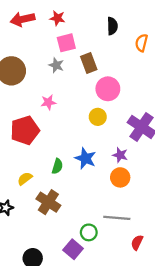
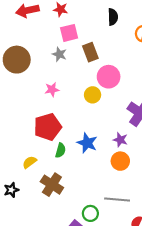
yellow circle: (98, 117) -> (93, 95), moved
red pentagon: (25, 130) -> (48, 127), moved

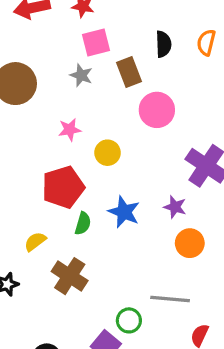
black semicircle: (113, 17) -> (163, 44), moved
yellow circle: (93, 95) -> (108, 153), moved
orange circle: (120, 161) -> (190, 243), moved

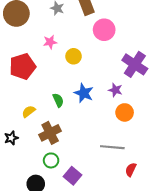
red pentagon: (63, 187) -> (22, 67), moved
green semicircle: (83, 223) -> (58, 100), turned -40
brown cross: (70, 276) -> (50, 133), turned 30
green circle: (129, 320) -> (51, 160), moved

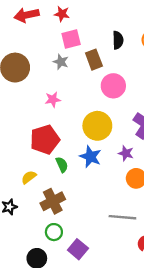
yellow circle: (74, 56) -> (97, 126), moved, size x1.6
red pentagon: (22, 67) -> (45, 140), moved

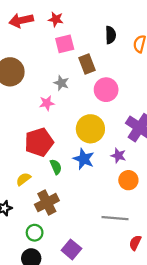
black semicircle: (118, 40) -> (111, 35), moved
gray star: (61, 62) -> (61, 83), moved
green circle: (54, 232) -> (35, 233), moved

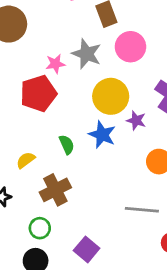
gray star: (61, 83) -> (87, 54), moved, size x1.5
red pentagon: (39, 142) -> (38, 94), moved
purple star: (118, 156) -> (136, 120), moved

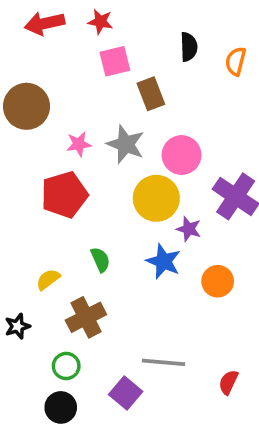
pink circle: (130, 47) -> (182, 155), moved
pink star: (55, 64) -> (79, 144), moved
blue star: (102, 135) -> (164, 261), moved
gray line: (142, 210) -> (164, 362), moved

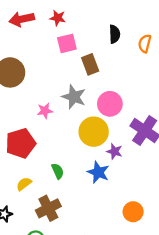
pink star: (79, 144) -> (45, 111), moved
red pentagon: (64, 195) -> (21, 143), moved
orange circle: (218, 281) -> (133, 212), moved

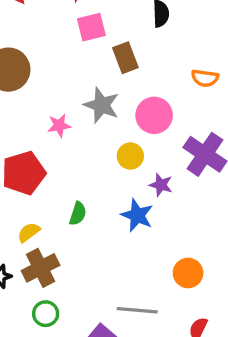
orange semicircle: (145, 43) -> (205, 78), moved, turned -96
yellow circle: (94, 132) -> (130, 156), size x0.6
green semicircle: (58, 171) -> (78, 214), turned 42
brown cross: (48, 208) -> (41, 268), moved

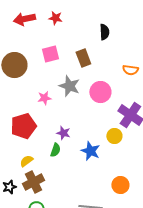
pink square: (91, 27) -> (50, 54), moved
yellow circle: (130, 156) -> (114, 136), moved
purple star: (161, 185) -> (63, 133), moved

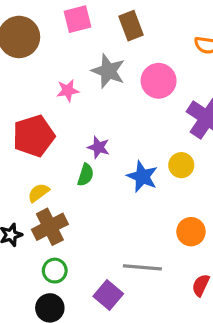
yellow circle: (114, 136) -> (181, 165), moved

